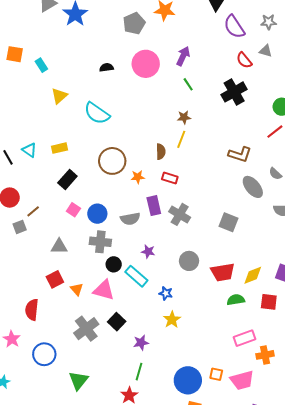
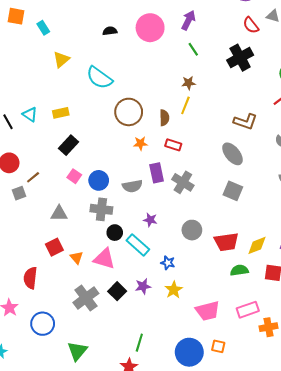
brown circle: (112, 161) -> (129, 112), moved
gray ellipse: (253, 187) -> (232, 154), moved
purple star: (141, 343) -> (143, 286), moved
pink trapezoid: (242, 380) -> (208, 311), moved

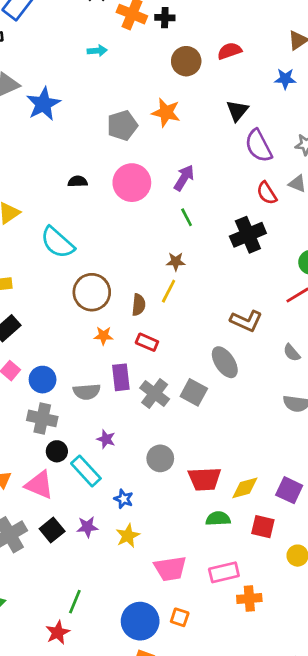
gray square: (233, 191) -> (194, 392), moved

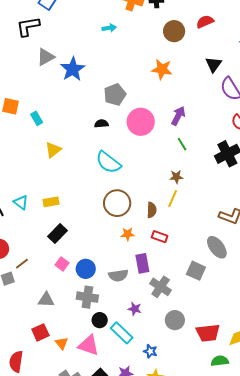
gray pentagon: (122, 125) -> (115, 95), moved
cyan semicircle: (57, 242) -> (108, 162), moved
gray cross: (155, 393) -> (161, 287), moved

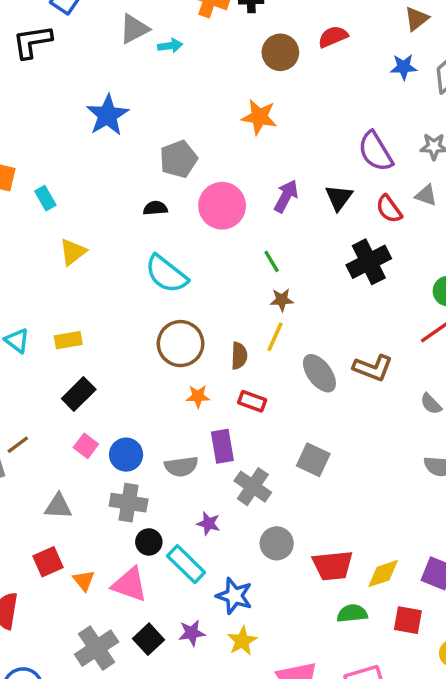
gray triangle: (46, 57) -> (134, 29), moved
black triangle: (214, 64) -> (339, 198), moved
green line: (182, 144) -> (272, 261), moved
gray ellipse: (217, 247) -> (319, 373), moved
blue star: (150, 351) -> (234, 596), size x1.5

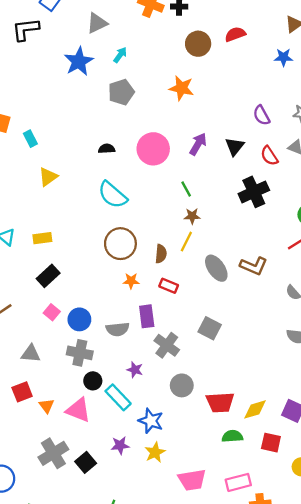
cyan arrow: (170, 46) -> (120, 55), moved, turned -49
blue star: (107, 115) -> (79, 61), moved
purple semicircle: (375, 151) -> (261, 115), size x0.7
gray pentagon: (179, 159) -> (121, 92), moved
black square: (149, 639) -> (86, 462), moved

